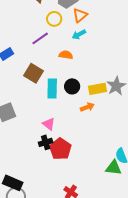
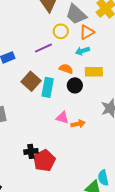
black circle: (72, 86) -> (75, 85), moved
cyan rectangle: (52, 88) -> (48, 87), moved
yellow rectangle: (97, 89) -> (94, 72), moved
pink triangle: (49, 124) -> (62, 118), moved, turned -32

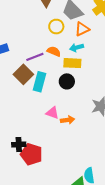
purple line: (43, 48) -> (35, 57), moved
orange semicircle: (66, 69) -> (54, 51), moved
yellow rectangle: (94, 72) -> (72, 63), moved
red pentagon: (44, 160) -> (31, 154), turned -30

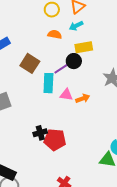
purple line: (35, 57) -> (62, 68), moved
yellow rectangle: (72, 63) -> (84, 47), moved
cyan rectangle: (40, 82) -> (48, 83), moved

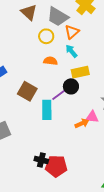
cyan arrow: (76, 26) -> (71, 51), turned 80
pink triangle: (66, 95) -> (92, 117), moved
black cross: (40, 133) -> (41, 160), turned 32

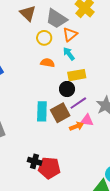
brown square: (27, 91) -> (60, 113), moved, turned 30
purple line: (60, 94) -> (78, 103), moved

